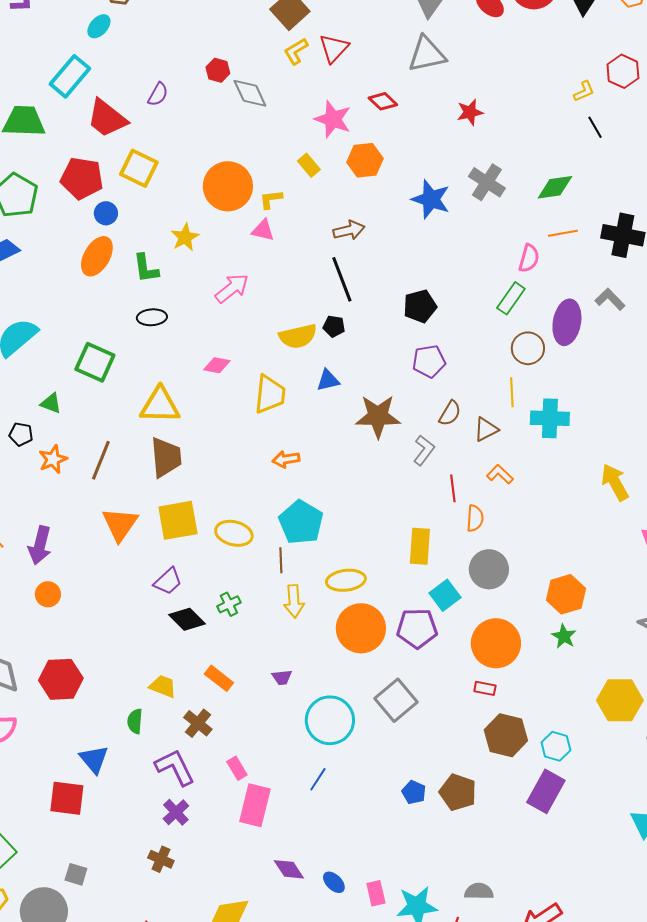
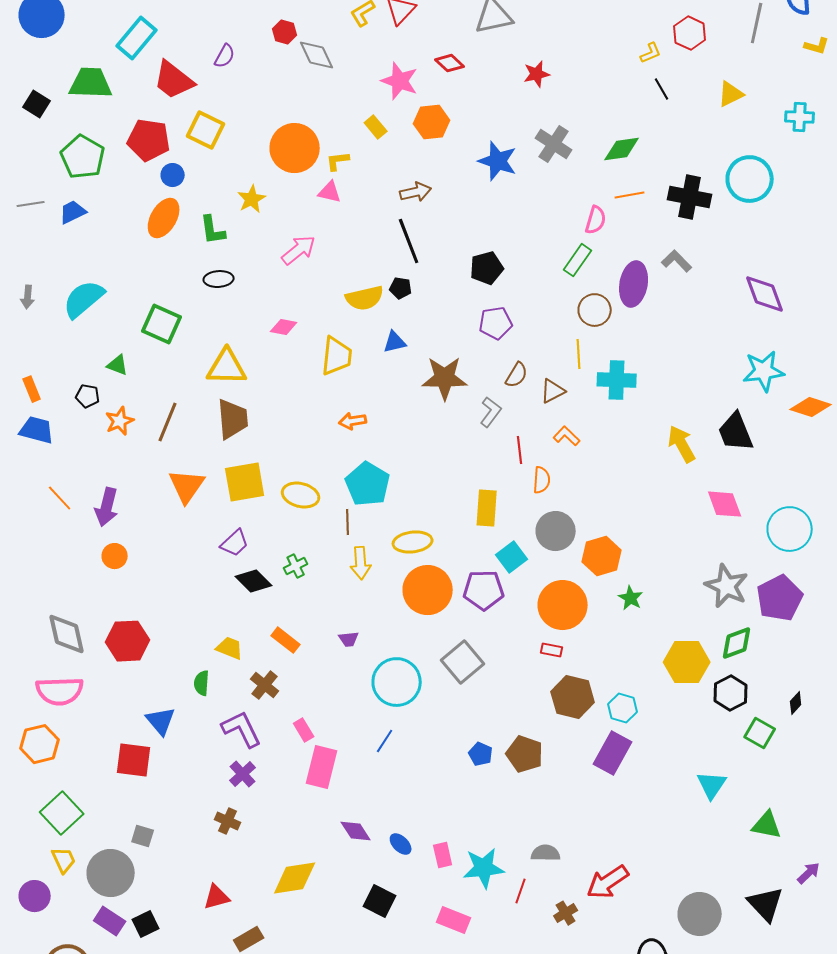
orange hexagon: (566, 594) -> (602, 556), moved

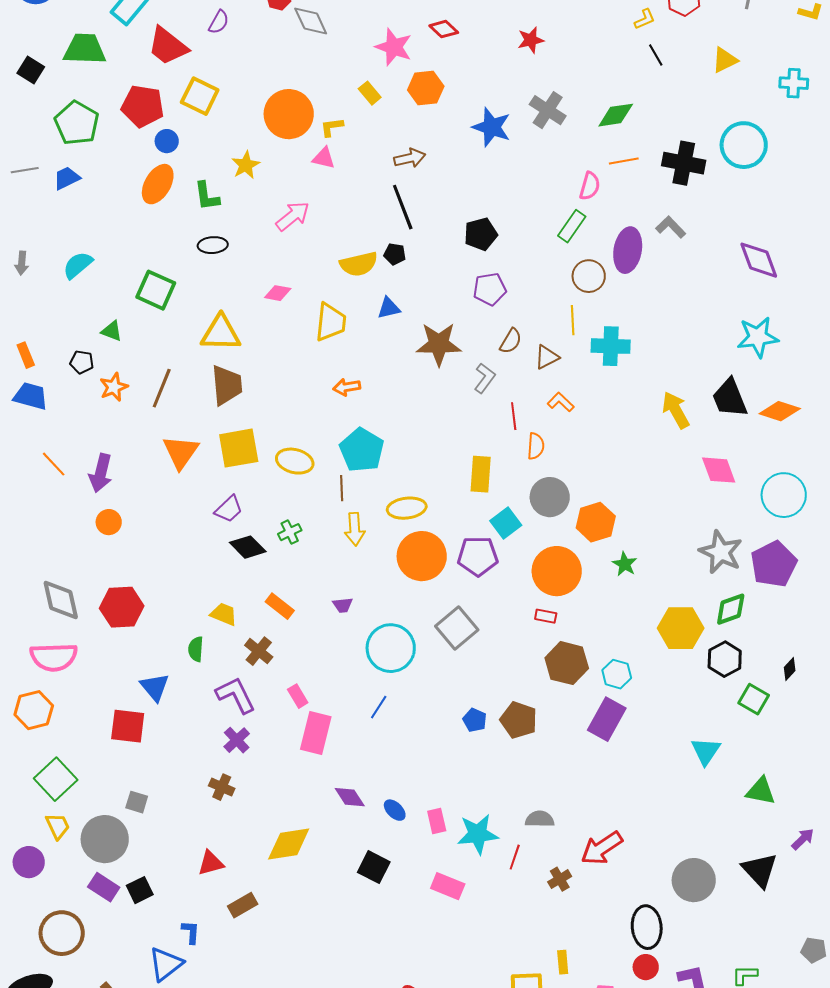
cyan semicircle: (84, 299) -> (78, 265), size x0.7
orange diamond: (811, 407) -> (780, 411), moved

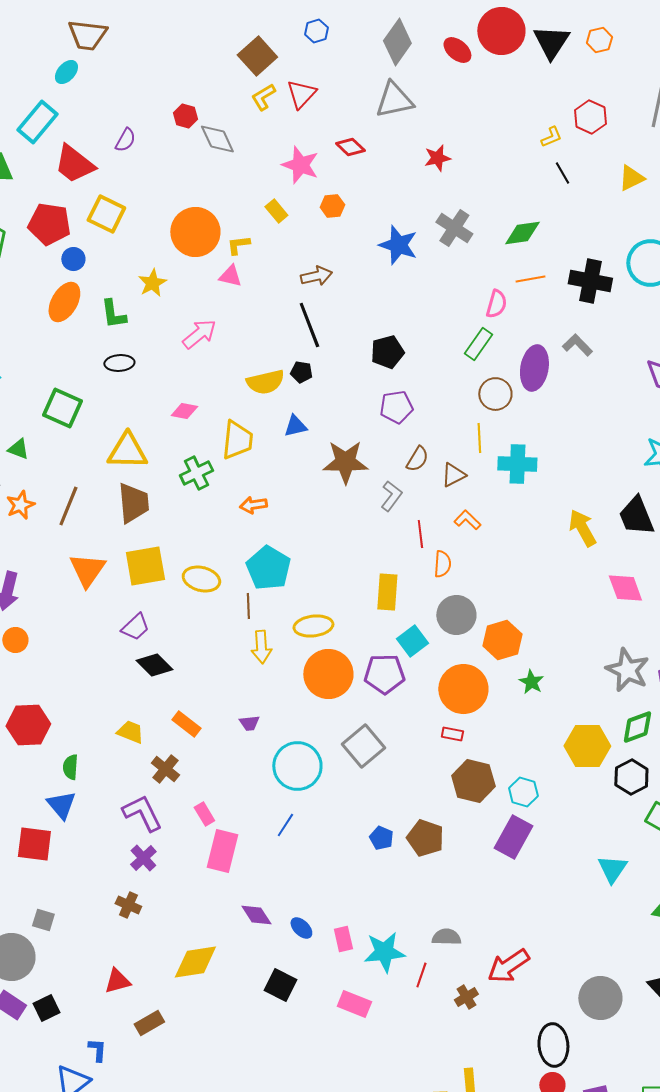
orange hexagon: (426, 88) -> (332, 206), size x0.7
green cross: (290, 532) -> (196, 473), moved, size x1.4
green semicircle: (196, 649) -> (70, 767), moved

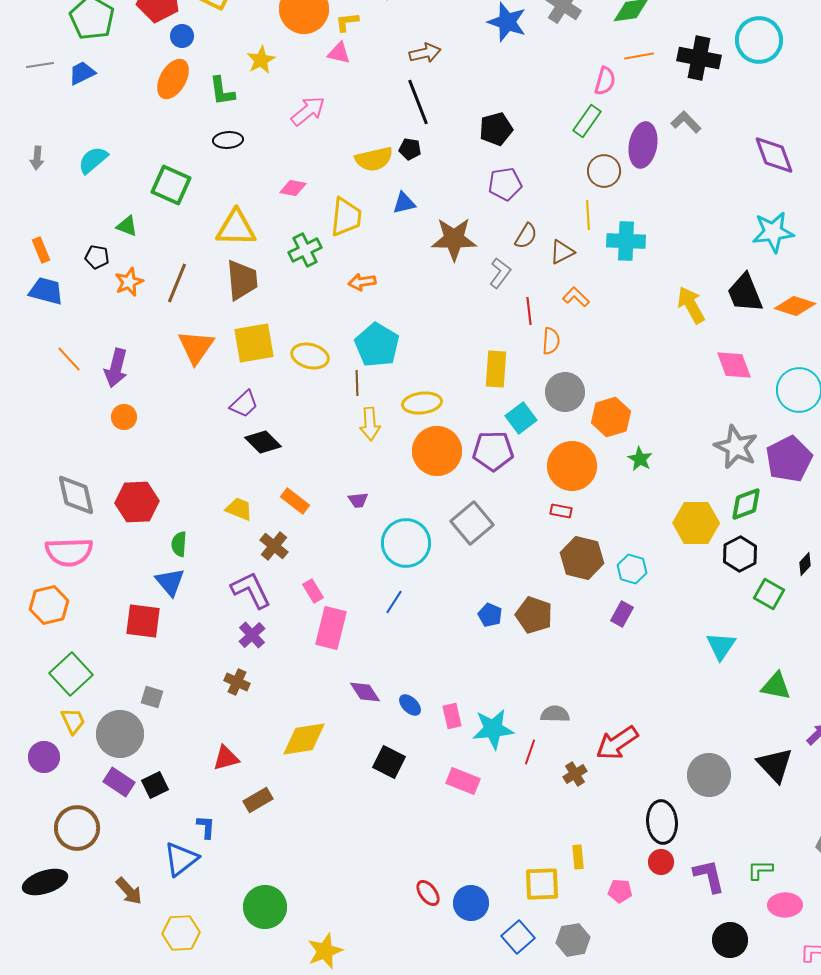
purple rectangle: (513, 837) -> (622, 614), size x0.6

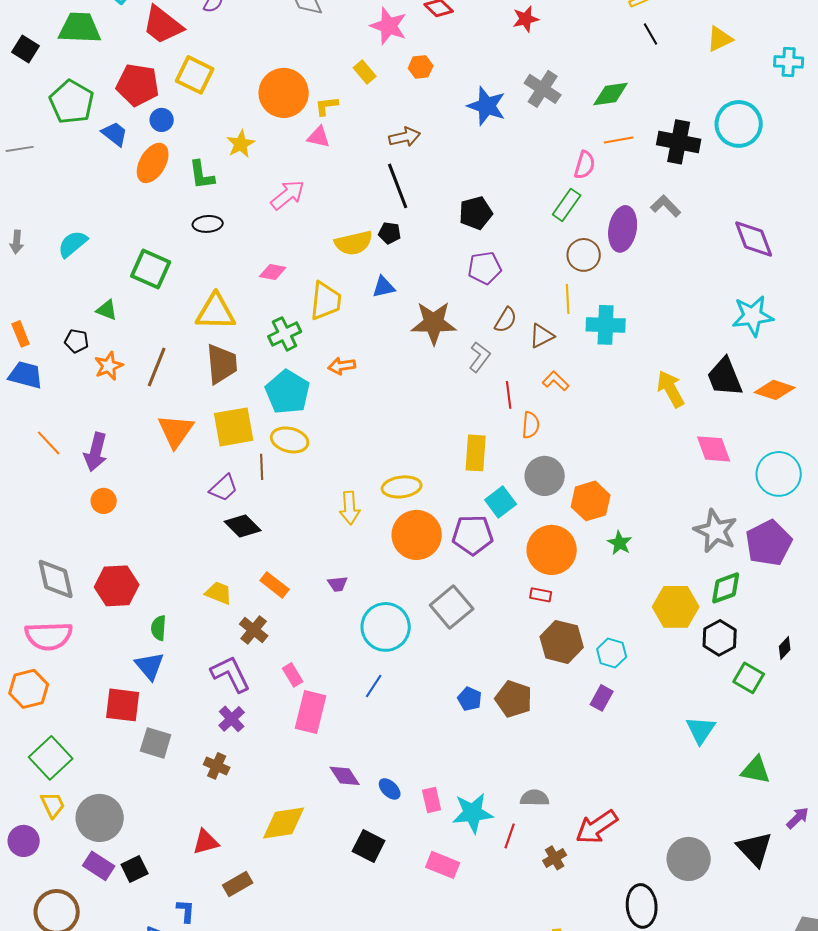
blue trapezoid: (82, 73) -> (115, 134), moved, turned 64
cyan pentagon: (377, 345) -> (288, 392), moved
brown line: (357, 383) -> (262, 467), moved
gray square: (152, 697) -> (156, 743), moved, size x1.4

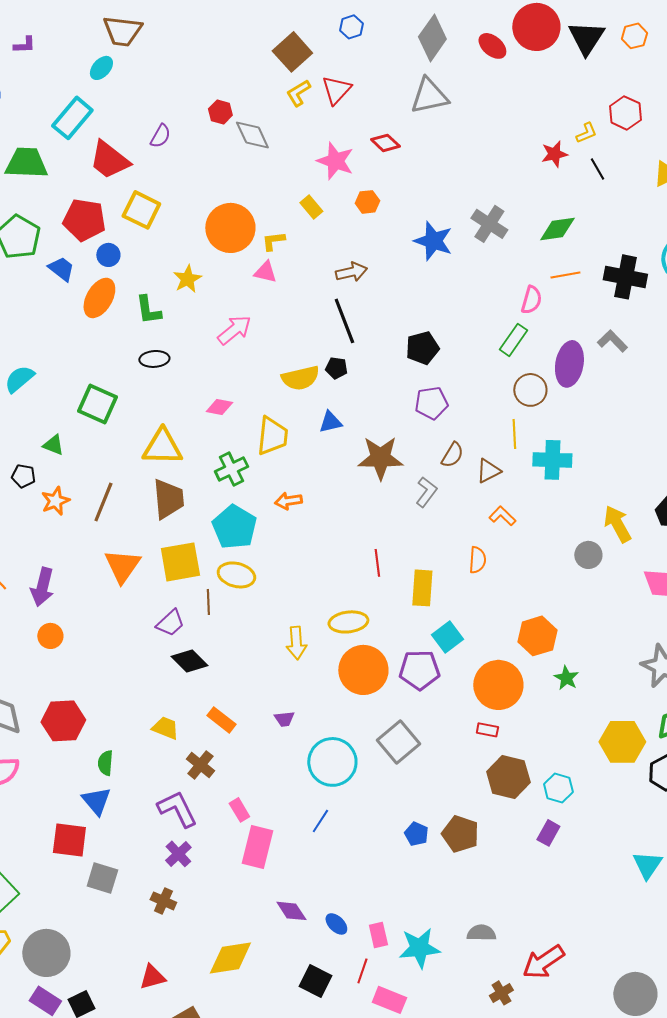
red star: (526, 19) -> (554, 154), moved
red line: (509, 395) -> (377, 563), moved
gray circle: (545, 476) -> (588, 555), moved, size x0.7
red line: (510, 836) -> (362, 971), moved

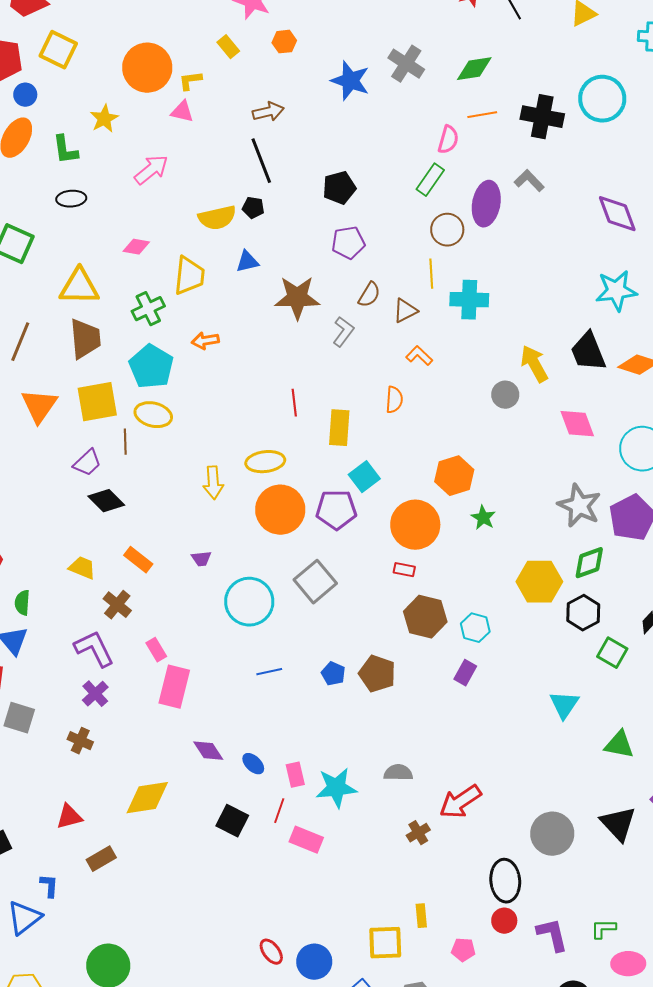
blue line: (320, 821) -> (269, 672), moved, turned 45

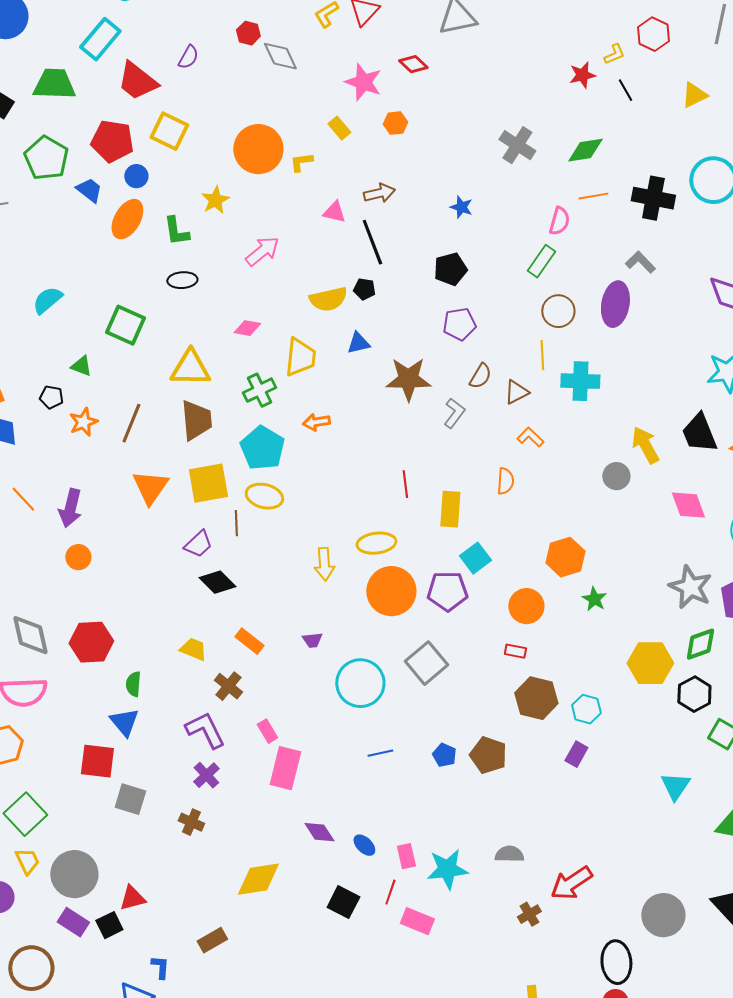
blue star: (350, 81) -> (461, 207), moved, size x0.6
pink triangle: (182, 112) -> (334, 212), moved
purple ellipse: (486, 204) -> (615, 304), moved
orange circle: (415, 525) -> (526, 606), size x0.7
red triangle: (69, 817) -> (132, 898), moved

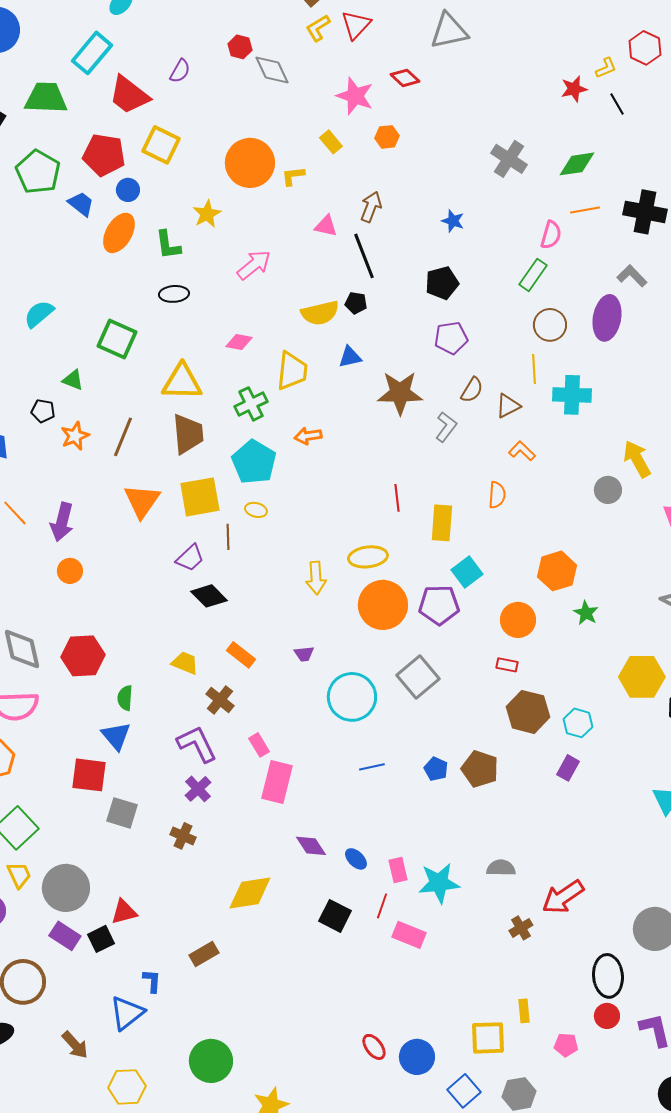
brown arrow: (379, 193) -> (371, 207), turned -56
yellow ellipse: (264, 496) -> (256, 510), size x0.6

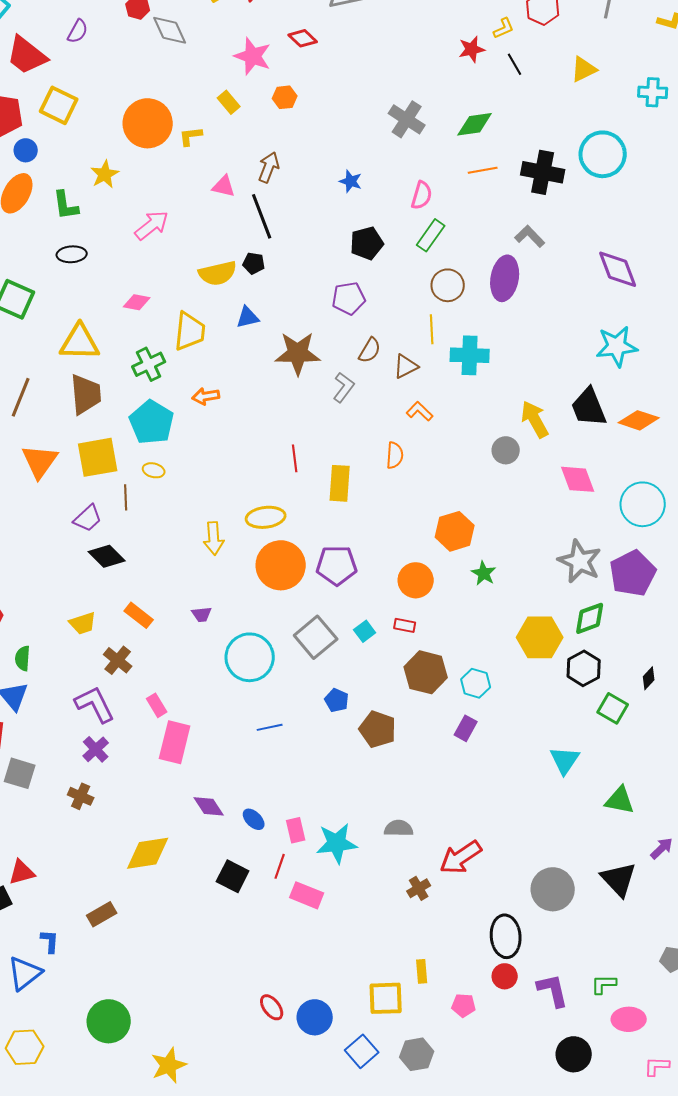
pink semicircle: (551, 235) -> (422, 195), moved
black pentagon: (442, 283) -> (367, 243), moved
cyan square: (467, 572) -> (365, 631), moved, size x0.7
yellow trapezoid: (185, 663) -> (83, 623), turned 140
blue pentagon: (436, 769) -> (337, 700), moved

